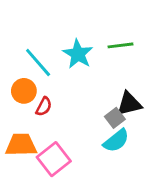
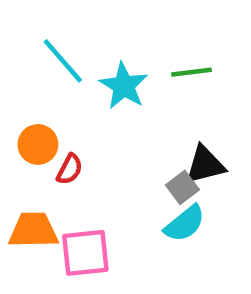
cyan line: (38, 62) -> (63, 61), moved
pink square: (54, 159) -> (85, 253), turned 32

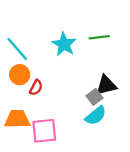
cyan line: (63, 61) -> (17, 49), moved

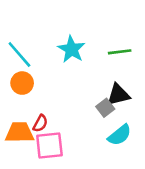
green line: (99, 37) -> (120, 52), moved
red semicircle: (36, 88) -> (40, 123), moved
cyan semicircle: (96, 116) -> (120, 135), moved

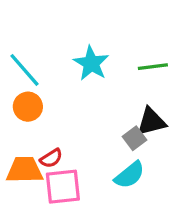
red semicircle: (40, 123) -> (51, 158), turned 30
cyan semicircle: (120, 135) -> (130, 175), moved

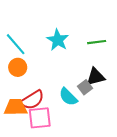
red semicircle: (51, 158) -> (32, 100), size x1.6
cyan semicircle: (130, 175) -> (68, 97), moved, turned 84

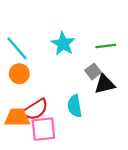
gray square: (85, 87) -> (93, 71), moved
cyan semicircle: (68, 97) -> (75, 106), turned 36

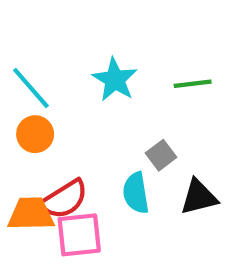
gray square: (93, 71) -> (161, 155), moved
black triangle: (105, 84) -> (199, 197), moved

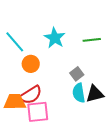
orange circle: (35, 134) -> (31, 64), moved
cyan semicircle: (136, 193) -> (79, 93), moved

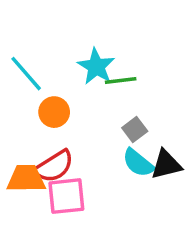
green line: (92, 40) -> (121, 81), moved
cyan semicircle: (79, 93) -> (138, 163), turned -42

